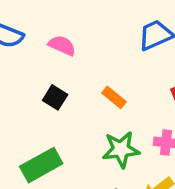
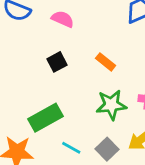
black square: (55, 97) -> (57, 62), turned 30

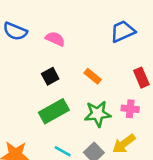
green rectangle: (46, 118) -> (54, 111), moved

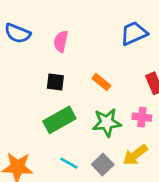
pink semicircle: (55, 39) -> (61, 41), turned -102
black square: (50, 76) -> (55, 82), turned 35

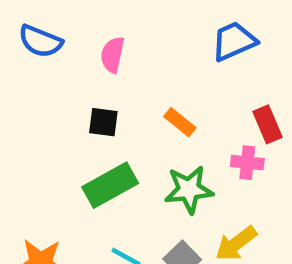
pink cross: (142, 117) -> (247, 163), moved

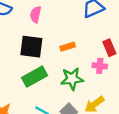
black square: (103, 122) -> (31, 47), size x1.6
orange rectangle: (180, 122) -> (68, 47), turned -56

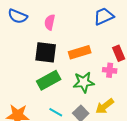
orange rectangle: (68, 47) -> (80, 52), size x1.5

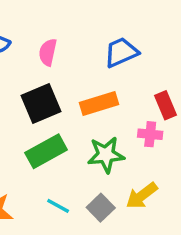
blue trapezoid: (104, 16) -> (121, 52), moved
black square: (46, 52) -> (41, 104), turned -30

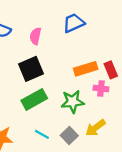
blue trapezoid: (121, 52) -> (74, 23), moved
orange rectangle: (99, 104) -> (86, 69), moved

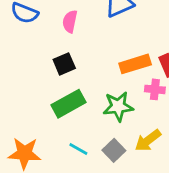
black square: (31, 69) -> (64, 64), size x0.7

